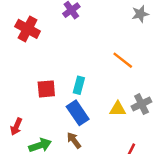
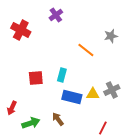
gray star: (140, 14) -> (111, 36), moved
orange line: (123, 60) -> (86, 50), moved
blue rectangle: (78, 113) -> (72, 97), moved, turned -42

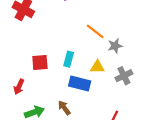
gray star: (111, 36) -> (115, 46), moved
yellow triangle: (93, 94) -> (97, 67), moved
red arrow: (12, 108) -> (19, 87), moved

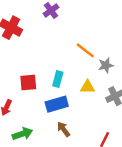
blue rectangle: (80, 83) -> (57, 104), moved, turned -30
brown arrow: (64, 108) -> (64, 129), moved

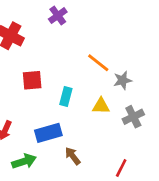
red square: (28, 82) -> (32, 80), moved
blue rectangle: (57, 104) -> (48, 133), moved

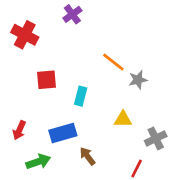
yellow triangle: (101, 106) -> (123, 119), moved
gray cross: (133, 117) -> (156, 138), moved

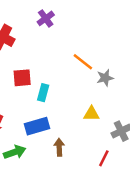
cyan rectangle: (81, 96) -> (43, 93), moved
brown arrow: (87, 156) -> (59, 147), turned 35

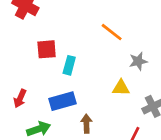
gray star: (105, 78) -> (138, 61), moved

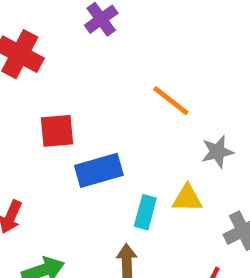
cyan rectangle: (69, 65) -> (145, 212), moved
blue rectangle: (63, 101) -> (99, 170), moved

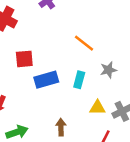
yellow triangle: (187, 198) -> (97, 108), moved
cyan rectangle: (145, 212) -> (79, 80), moved

